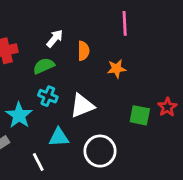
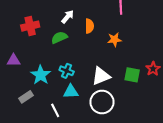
cyan cross: (48, 96) -> (67, 71), moved
white triangle: (82, 106) -> (101, 76), moved

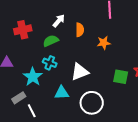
cyan cross: (67, 71) -> (50, 63), moved
white triangle: (101, 76) -> (80, 72), moved
white line: (55, 110) -> (32, 111), moved

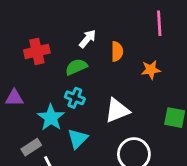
cyan triangle: (62, 93) -> (78, 139), moved, turned -42

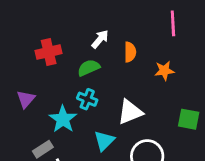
purple triangle: (14, 98) -> (26, 99), turned -48
cyan triangle: (78, 139) -> (104, 141), moved

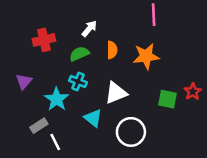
orange semicircle: (130, 52) -> (112, 50), moved
orange star: (164, 71) -> (146, 56), size x1.5
cyan triangle: (104, 141) -> (93, 118), turned -36

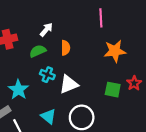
orange star: (146, 56) -> (115, 51), moved
cyan cross: (78, 81) -> (47, 75), moved
cyan triangle: (93, 118) -> (48, 116), moved

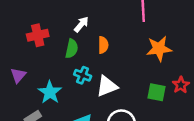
green semicircle: (38, 51) -> (72, 49), turned 126

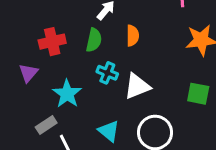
red cross: (38, 35) -> (52, 42), moved

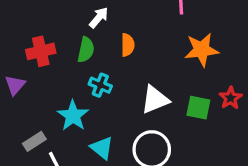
white triangle: (137, 86) -> (155, 100), moved
cyan star: (67, 94) -> (73, 116), moved

